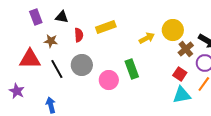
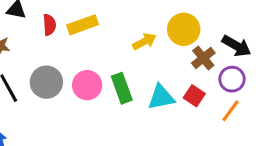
red semicircle: (79, 35) -> (49, 25), moved
pink circle: (109, 80) -> (87, 85), moved
cyan triangle: (182, 95) -> (161, 97), moved

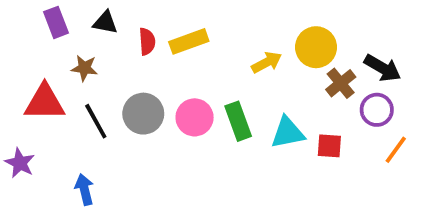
red square: (194, 96) -> (329, 146), moved, turned -30
orange line: (230, 111) -> (396, 150), moved

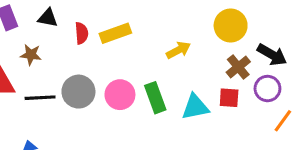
yellow circle: (316, 47) -> (231, 26), moved
black line: (96, 121) -> (40, 98), turned -64
red square: (329, 146) -> (229, 98), moved

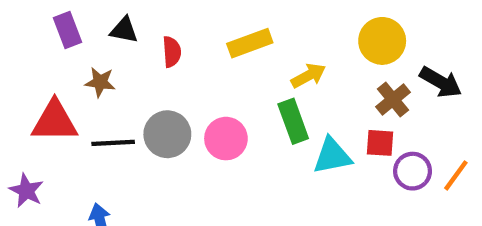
yellow rectangle: (115, 33) -> (250, 43), moved
purple circle: (267, 89) -> (413, 171), moved
green rectangle: (155, 98) -> (293, 121), moved

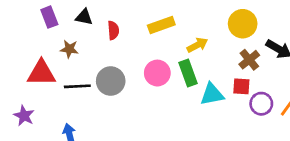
pink circle: (226, 139) -> (157, 73), moved

